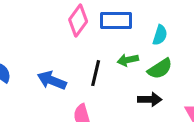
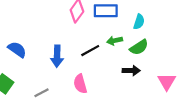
black line: (96, 73) -> (90, 51), turned 48
blue arrow: (52, 80) -> (57, 56), turned -110

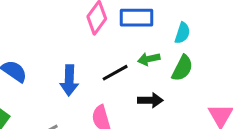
green semicircle: (139, 47) -> (182, 68), turned -30
black arrow: (131, 71) -> (150, 100), moved

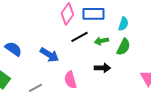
black line: (115, 73) -> (79, 37), moved
blue arrow: (69, 80) -> (49, 55), turned -60

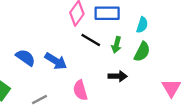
black line: (79, 37) -> (91, 40), turned 60
green arrow: (101, 41) -> (116, 45), turned -64
blue semicircle: (13, 49) -> (25, 58), moved

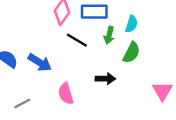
green arrow: (116, 45) -> (109, 35), moved

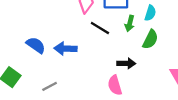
blue arrow: (40, 62) -> (66, 49), turned 150
pink semicircle: (66, 94) -> (115, 85), moved

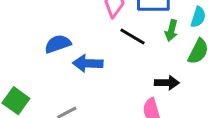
blue semicircle: (36, 45) -> (58, 44), moved, turned -54

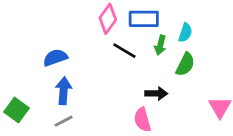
blue arrow: (88, 63) -> (64, 91), moved, turned 92

